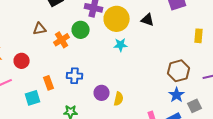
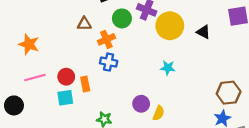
green circle: (81, 30) -> (122, 18), moved
cyan star: (121, 45) -> (168, 68), moved
red circle: (22, 61) -> (66, 77), moved
blue cross: (75, 76) -> (109, 62), moved

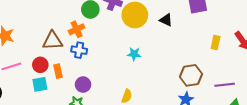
brown triangle: (84, 24) -> (53, 41), moved, size x1.5
purple circle: (141, 104) -> (83, 85), moved

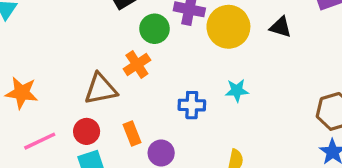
blue cross: (79, 50) -> (192, 105), moved
orange rectangle: (58, 71) -> (132, 134), moved

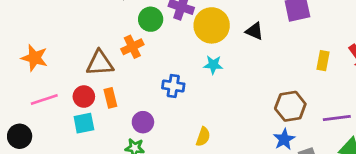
cyan star: (237, 90) -> (213, 65), moved
orange rectangle: (132, 134) -> (110, 98), moved

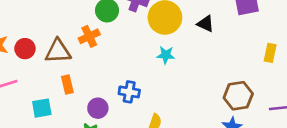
blue cross: (173, 86) -> (129, 92), moved
red circle: (84, 97) -> (25, 49), moved

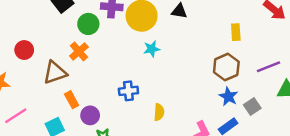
red circle: (25, 49) -> (24, 50), moved
yellow rectangle: (270, 53) -> (236, 32), moved
purple circle: (98, 108) -> (90, 115), moved

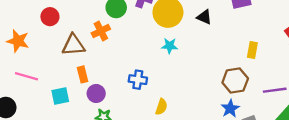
pink line: (16, 116) -> (26, 76), turned 35

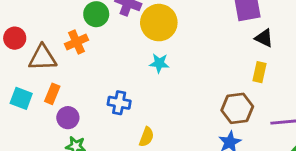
red circle: (50, 17) -> (15, 38), moved
black triangle: (204, 17) -> (264, 38), moved
orange rectangle: (83, 74) -> (52, 94), turned 35
cyan square: (60, 96) -> (21, 98), moved, turned 30

